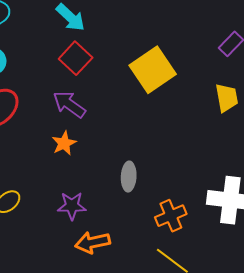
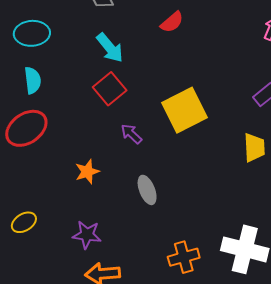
purple arrow: (69, 104) -> (131, 134), moved, size x0.7
gray ellipse: (129, 177) -> (147, 190), moved, turned -32

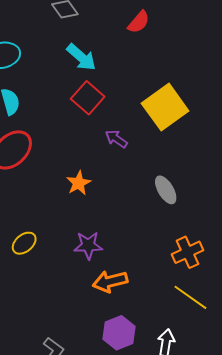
gray ellipse: (147, 190) -> (166, 190), moved

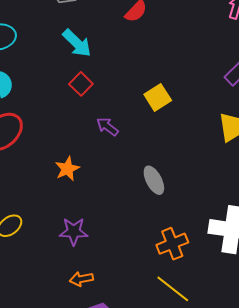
red square: (88, 98) -> (81, 84), size x0.7
yellow square: (165, 107) -> (158, 97), size x0.6
orange arrow: (110, 281) -> (81, 279), moved, size x0.7

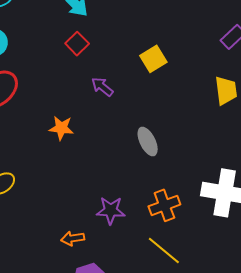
orange star: (67, 169) -> (61, 128), turned 30
purple star: (74, 231) -> (111, 210), moved

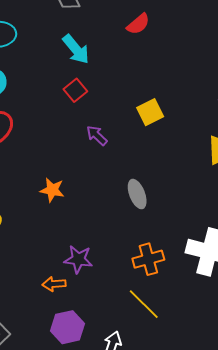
orange star: (61, 128) -> (52, 190), moved
purple star: (111, 210) -> (78, 259), moved

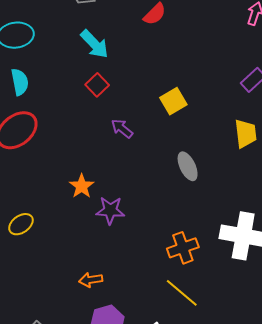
orange star: (52, 190) -> (82, 186), turned 30
gray ellipse: (137, 194) -> (188, 166), moved
purple star: (78, 259) -> (110, 210), moved

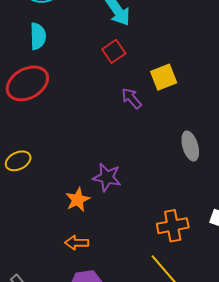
yellow square: (173, 101) -> (164, 77), moved
orange star: (82, 186) -> (78, 200), moved
yellow ellipse: (21, 224) -> (18, 161), moved

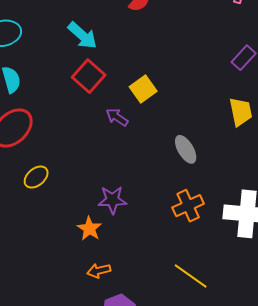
red square: (114, 51) -> (89, 76), size x1.4
yellow ellipse: (18, 161) -> (36, 177), moved
orange cross: (173, 226) -> (188, 206), moved

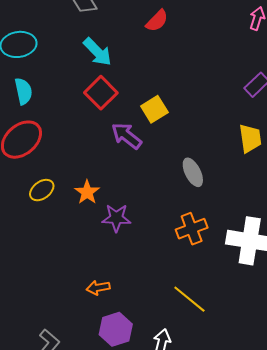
purple arrow: (117, 117) -> (127, 136), size x1.4
orange star: (89, 229) -> (87, 192), moved

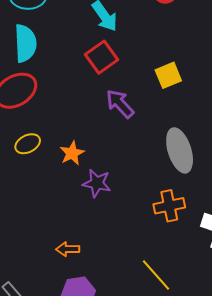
cyan semicircle: (23, 91) -> (25, 43), size x1.4
yellow square: (154, 109) -> (168, 75), moved
gray ellipse: (193, 172) -> (180, 150), size x1.5

